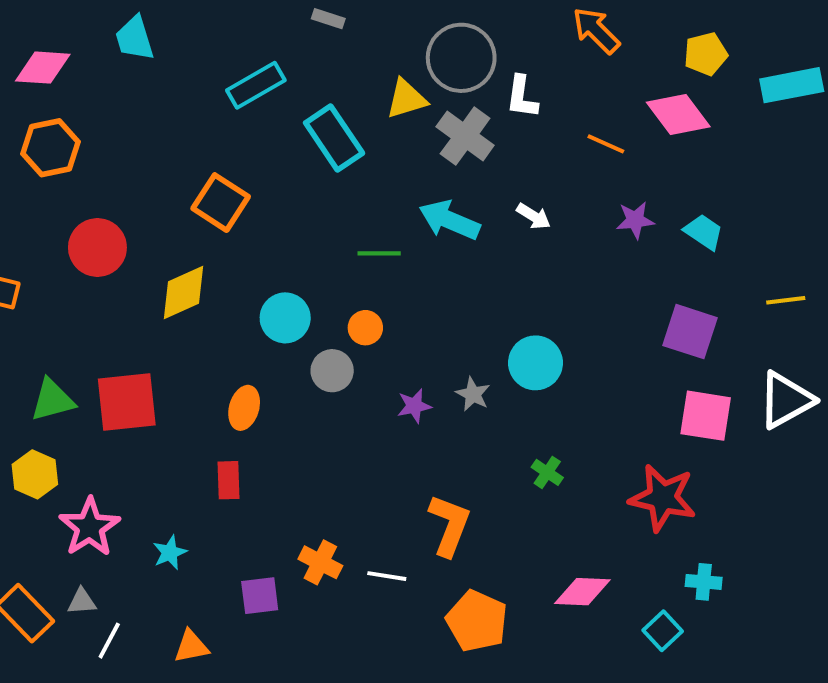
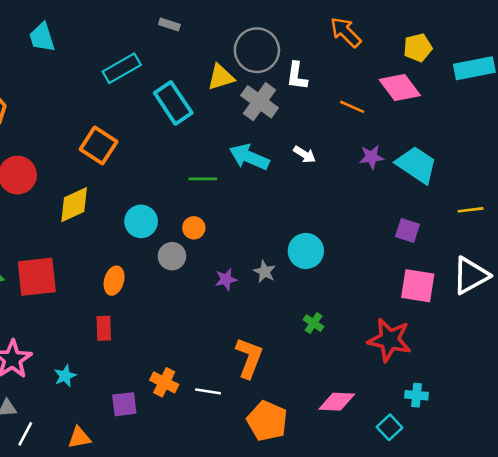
cyan trapezoid: (704, 232) -> (417, 165), size x1.6
purple square: (690, 332) -> (408, 230), size x0.7

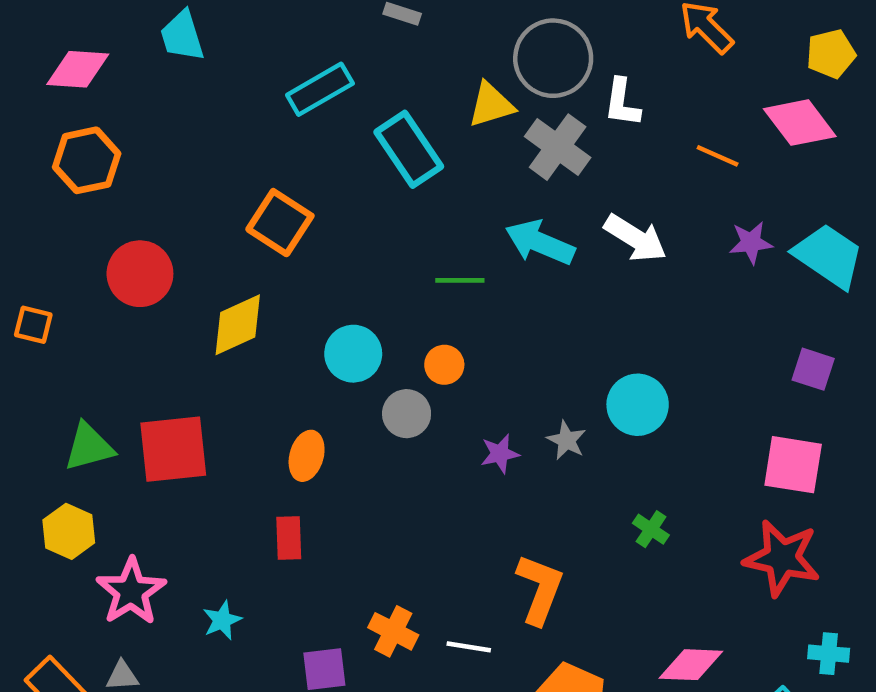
white arrow: (305, 154) -> (635, 238), size x1.6
pink square: (418, 286) -> (793, 465), moved

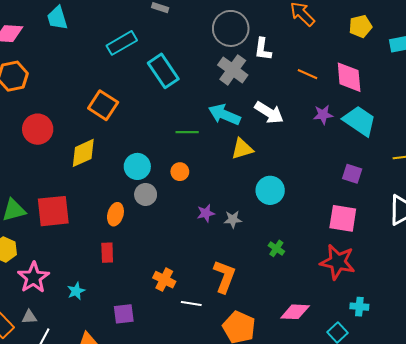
yellow triangle: (491, 105) -> (242, 149), moved
pink diamond: (800, 123) -> (349, 77), moved, turned 32
gray circle: (407, 414) -> (146, 194), moved
gray star: (566, 440) -> (233, 219), moved, turned -30
orange cross: (393, 631) -> (164, 280), moved

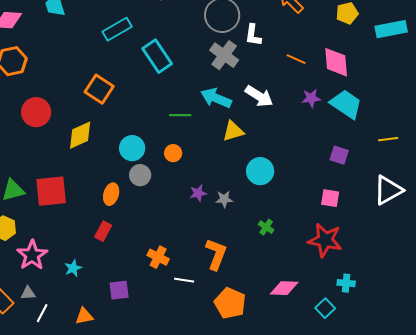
pink square: (343, 218) -> (330, 198), size x0.7
red rectangle: (107, 253) -> (103, 231), turned 30

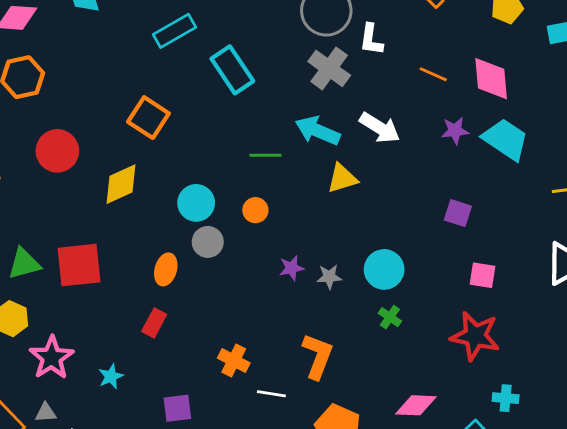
purple square: (339, 155) -> (458, 213), moved
cyan circle: (260, 171) -> (384, 269), moved

